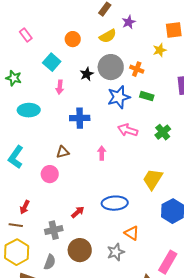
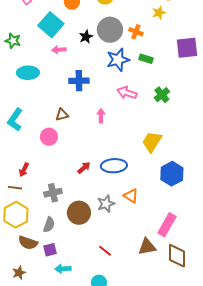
cyan square: (52, 62) -> (51, 25), size x1.4
pink arrow: (60, 87) -> (59, 50), turned 80
red arrow: (78, 212) -> (84, 168), moved
gray star: (116, 252) -> (106, 204), moved

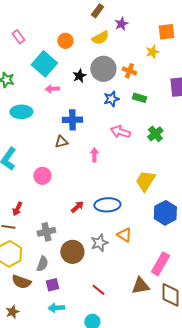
blue star: (118, 60) -> (111, 99), size x0.7
brown triangle: (62, 115) -> (61, 142), moved
purple square: (50, 250) -> (52, 285), moved

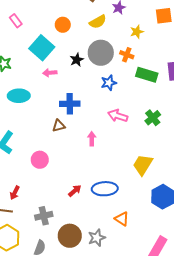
yellow star: (152, 52) -> (137, 32), moved
green rectangle: (139, 98) -> (147, 75), moved, size x1.5
gray star: (99, 243) -> (97, 238), moved

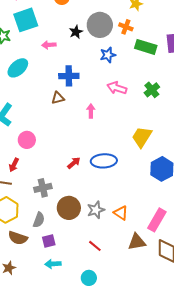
cyan square: (42, 48) -> (26, 20), moved, turned 30
cyan ellipse: (19, 96) -> (18, 68), turned -40
pink circle: (40, 160) -> (27, 140), moved
orange triangle: (122, 219) -> (121, 213), moved

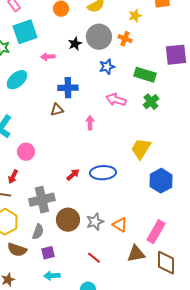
green rectangle: (146, 47) -> (145, 75), moved
gray cross: (43, 188) -> (42, 200), size x1.4

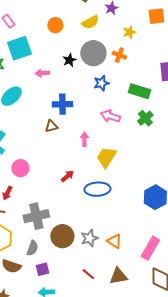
yellow trapezoid: (141, 149) -> (106, 157), moved
red arrow: (73, 175) -> (67, 176), moved
brown triangle: (136, 254) -> (118, 276), moved

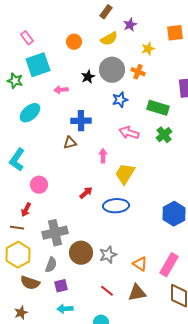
orange triangle: (114, 241) -> (140, 264), moved

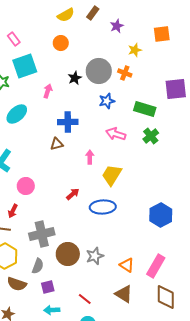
yellow semicircle: (109, 39) -> (66, 15), moved
pink arrow: (61, 90) -> (48, 91), turned 112
red line: (107, 291) -> (85, 299), moved
brown triangle: (137, 293) -> (124, 294), turned 42

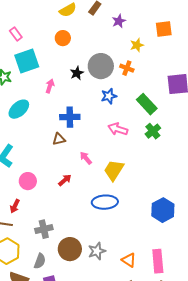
green rectangle: (145, 109) -> (147, 104), turned 30
pink arrow: (90, 157) -> (86, 158), moved, turned -40
red arrow: (73, 194) -> (65, 180), moved
gray cross: (42, 234) -> (44, 229), size x0.7
pink rectangle: (156, 266) -> (158, 261), turned -35

